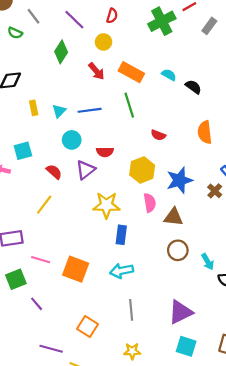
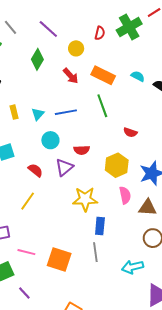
red semicircle: (112, 16) -> (100, 33), moved
cyan arrow: (122, 271) -> (132, 267), moved
gray line: (131, 310) -> (95, 252), moved

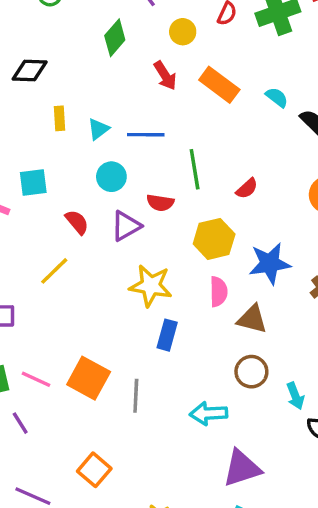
green line: (102, 106) -> (195, 169), moved
red semicircle: (130, 132) -> (247, 188), turned -72
pink line: (26, 252) -> (36, 379), moved
gray line: (95, 252) -> (136, 396), moved

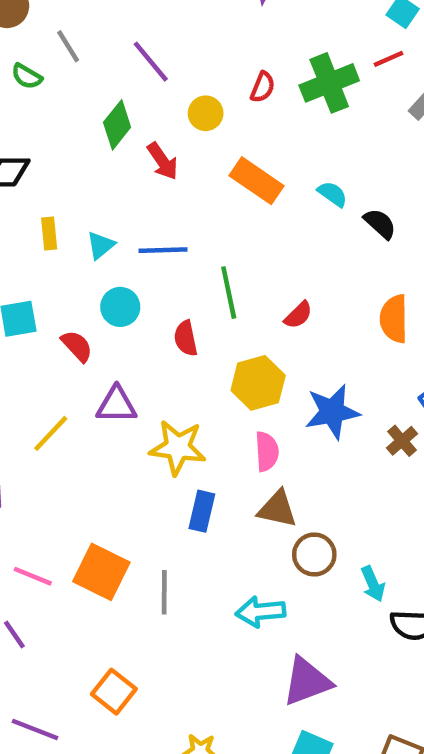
red arrow: (165, 76) -> (163, 161), moved
red semicircle: (160, 203) -> (186, 338), turned 72
red semicircle: (77, 222) -> (77, 346), moved
purple triangle: (126, 226) -> (116, 405), moved, turned 32
brown triangle: (252, 319) -> (277, 509), moved

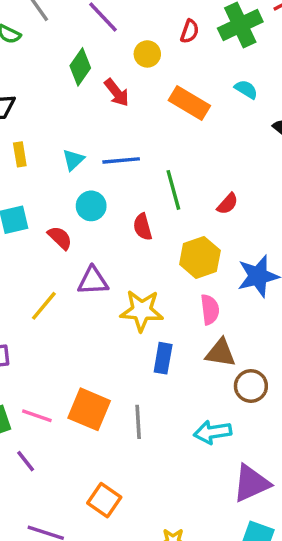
cyan semicircle: (332, 194) -> (246, 89), moved
yellow rectangle: (49, 233) -> (20, 154), moved

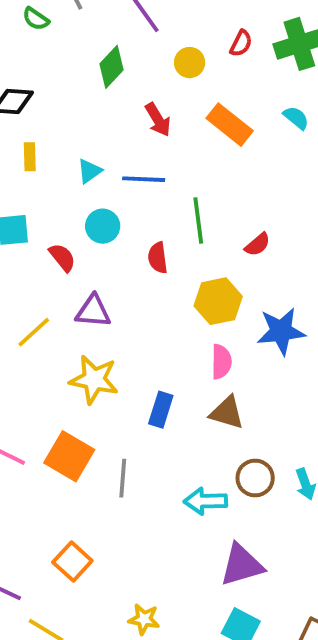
red arrow: (117, 93) -> (158, 120), moved
yellow star: (142, 311) -> (94, 379), moved
brown circle: (251, 386) -> (255, 478), moved

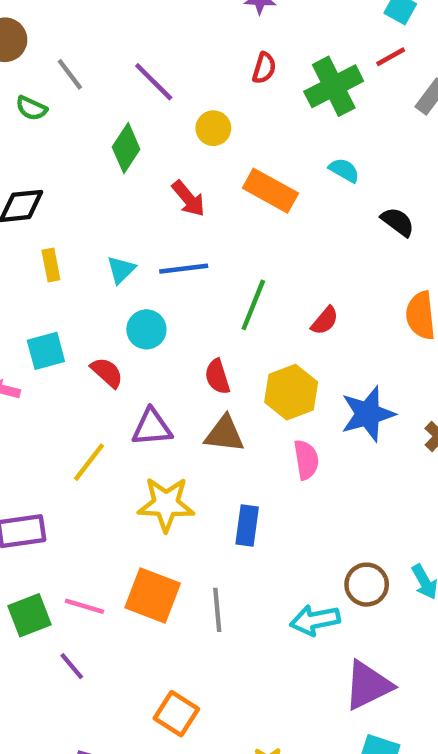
red semicircle: (241, 43) -> (264, 68), moved
green line: (198, 221) -> (253, 305), turned 39
red semicircle: (158, 258) -> (217, 377), moved
brown triangle: (227, 413) -> (225, 434), moved

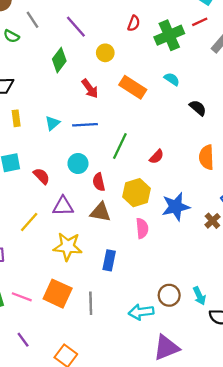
cyan circle: (146, 329) -> (78, 164), moved
purple line: (72, 666) -> (23, 340), moved

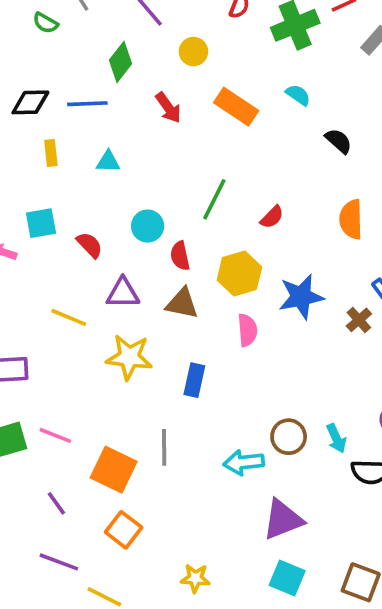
cyan triangle: (52, 123) -> (108, 162), turned 42
blue line: (85, 125) -> (87, 104), moved
yellow line: (29, 222) -> (69, 317), turned 70
orange square: (58, 294) -> (114, 470), moved

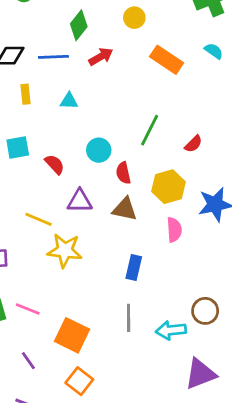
red arrow: (168, 108) -> (101, 57), moved, turned -85
yellow star: (129, 357) -> (65, 250), moved
gray line: (164, 447) -> (129, 318), moved

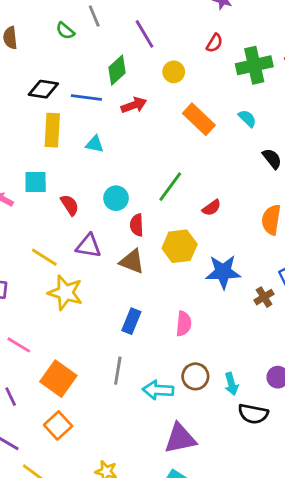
yellow rectangle: (26, 94) -> (52, 130), size x1.6
pink semicircle: (174, 230) -> (184, 324), moved

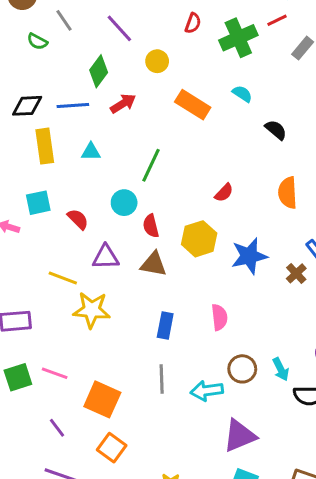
green line: (170, 187) -> (151, 165), moved

